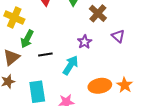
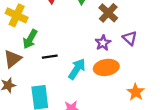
purple star: (85, 42) -> (103, 43), moved
orange ellipse: (100, 86) -> (106, 67), moved

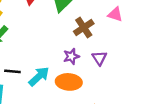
black line: (50, 57) -> (12, 71), moved

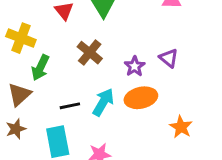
brown cross: (84, 27) -> (90, 53), moved

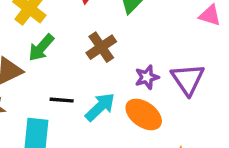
purple triangle: (169, 58) -> (188, 79), size x1.5
orange ellipse: (141, 98) -> (144, 114), turned 32

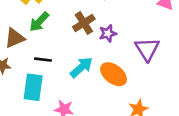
purple star: (147, 77) -> (108, 33), moved
black line: (62, 100) -> (43, 60), moved

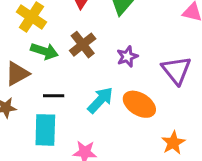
green arrow: (39, 22) -> (44, 51), turned -110
brown cross: (84, 23) -> (83, 45), moved

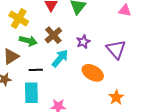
cyan arrow: (100, 100) -> (60, 58), moved

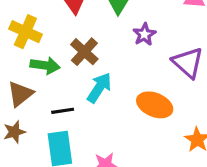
purple star: (83, 42) -> (144, 34), moved

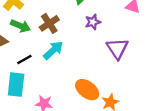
orange ellipse: (155, 105) -> (87, 90), moved
black line: (63, 111) -> (24, 60), turned -35

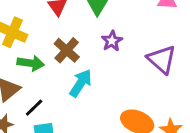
purple star: (93, 22) -> (112, 41), moved
black line: (24, 60) -> (34, 108), moved

